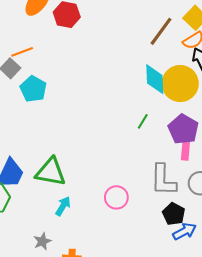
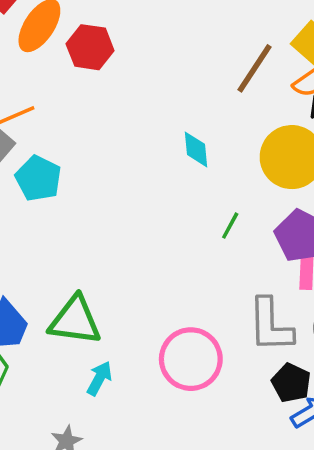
cyan diamond: (155, 79) -> (196, 149), moved, size x0.7
pink circle: (116, 197) -> (191, 359), size x1.5

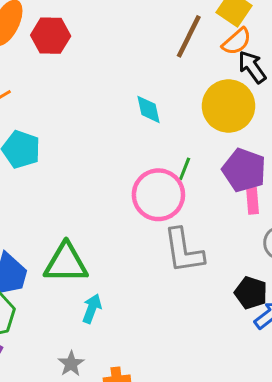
gray L-shape: (270, 325) -> (184, 251), moved
pink circle: (191, 359) -> (158, 195), moved

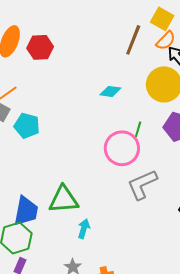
cyan diamond: (149, 109) -> (110, 91), turned -65
gray L-shape: (184, 251) -> (142, 184), turned 80

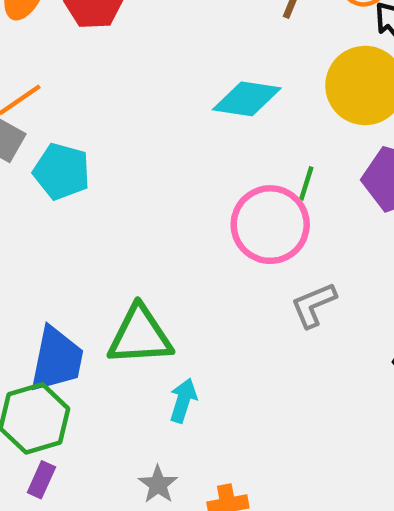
cyan diamond: (110, 91) -> (247, 99), size x1.4
gray L-shape: (142, 184) -> (314, 305), size x0.7

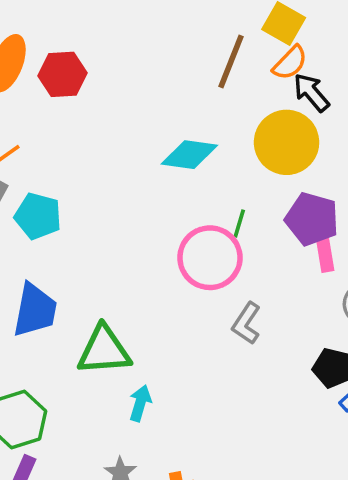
gray L-shape: (314, 305) -> (246, 323), turned -33
blue trapezoid: (57, 359) -> (35, 310), moved

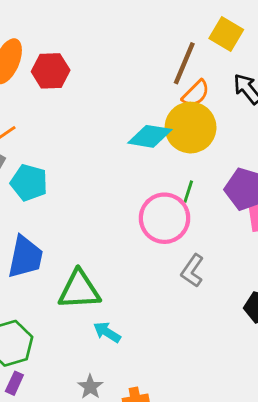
orange semicircle: (290, 63) -> (196, 93), moved
yellow circle: (287, 142) -> (191, 128), moved
cyan arrow: (140, 403) -> (107, 332), turned -76

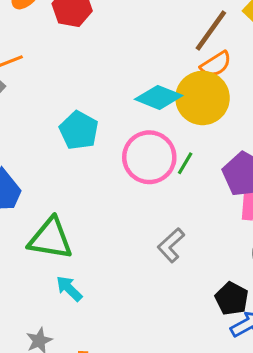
cyan pentagon: (29, 183) -> (79, 130), moved
pink circle: (164, 218) -> (149, 157), moved

